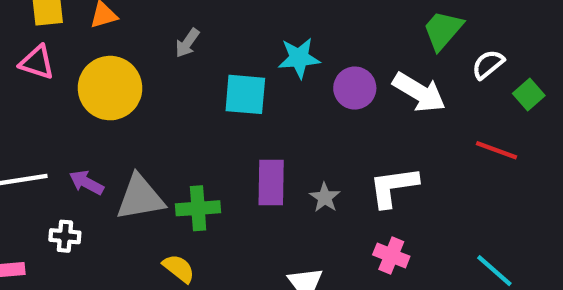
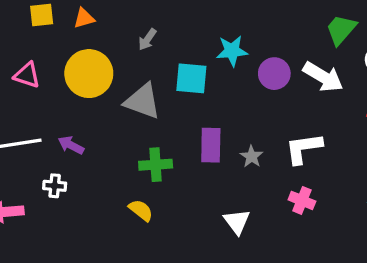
pink triangle: (37, 62) -> (27, 75), moved
gray triangle: (140, 198) -> (142, 101), moved, turned 30

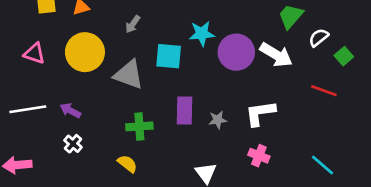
purple circle: (274, 74) -> (236, 52), size x1.4
gray star: (252, 157) -> (218, 120), turned 30
white cross: (55, 186) -> (73, 144), moved, turned 36

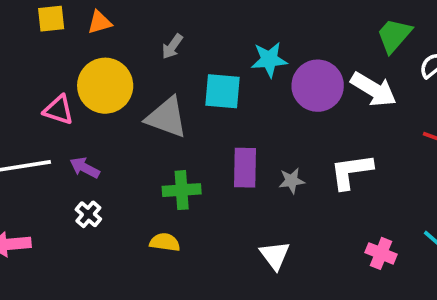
pink triangle: (34, 53) -> (59, 110), moved
pink cross: (259, 156) -> (381, 253), moved
yellow semicircle: (127, 164) -> (165, 242), turned -30

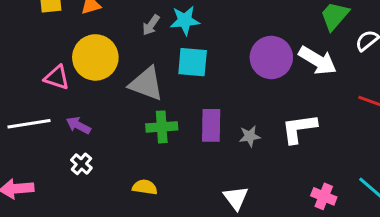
cyan star: (269, 60) -> (185, 20), moved
green cross: (182, 190) -> (162, 127), moved

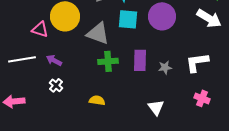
purple circle: (271, 57) -> (162, 16), moved
pink cross: (324, 196) -> (202, 98), moved

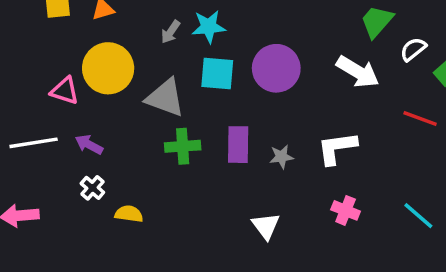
yellow semicircle: (97, 100) -> (129, 214), moved

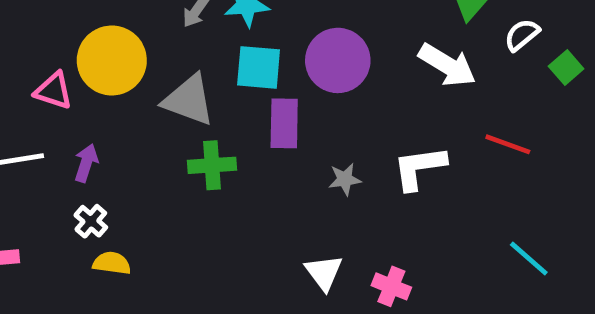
red line: (420, 119) -> (508, 144), moved
purple arrow: (89, 145) -> (86, 163), turned 80
purple rectangle: (238, 145) -> (284, 123), moved
pink cross: (346, 210) -> (391, 286), moved
yellow semicircle: (129, 214) -> (112, 263), moved

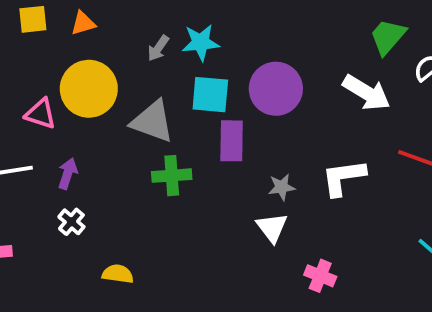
yellow semicircle: (112, 263) -> (118, 274), moved
white triangle: (324, 272) -> (272, 228), moved

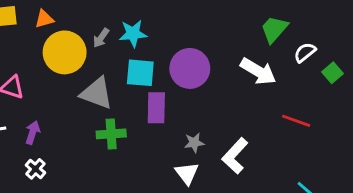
yellow circle: (89, 89) -> (65, 52), moved
white L-shape: (343, 177) -> (235, 156), moved, turned -39

